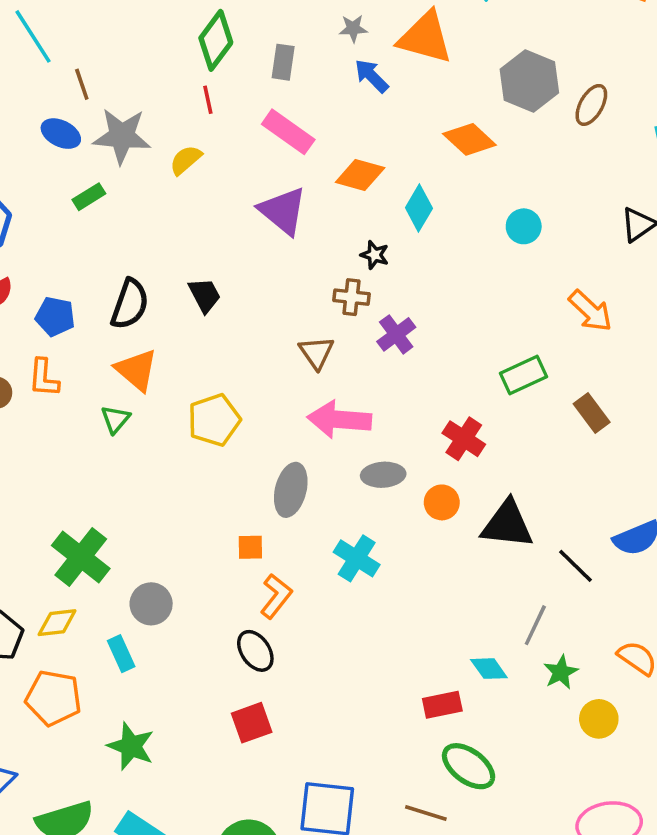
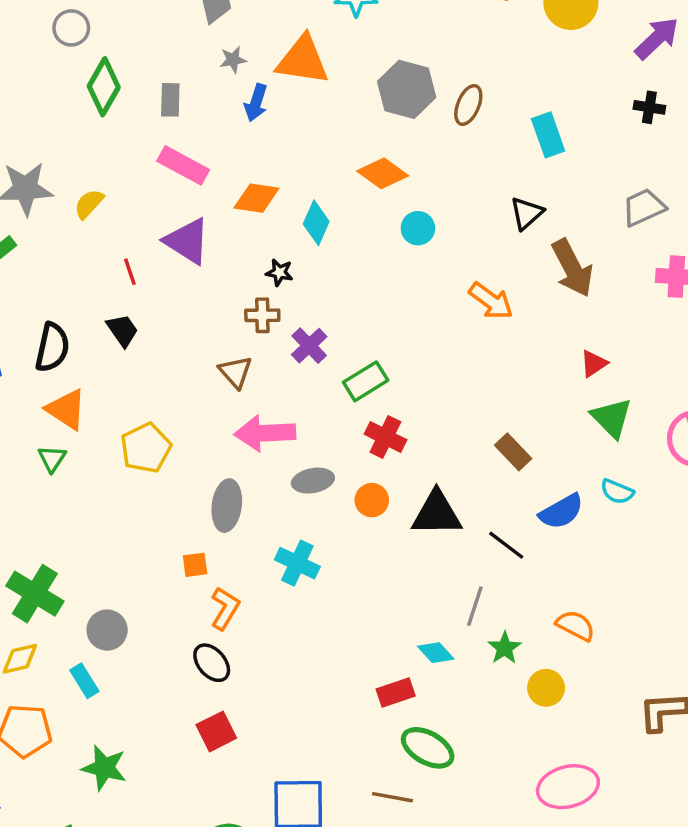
blue arrow: (372, 76) -> (256, 103), turned -111
red line: (208, 100) -> (130, 272), moved
orange diamond: (469, 139) -> (383, 173), moved
green rectangle: (524, 375) -> (366, 381), moved
brown rectangle: (592, 413) -> (513, 452), moved

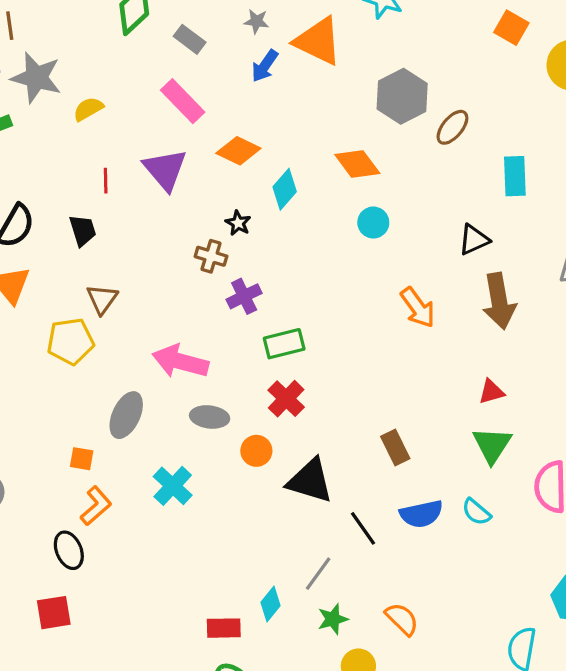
gray rectangle: (170, 100) -> (190, 39), turned -72
brown triangle: (235, 372) -> (102, 299), moved
cyan diamond: (436, 653) -> (271, 604), turned 64

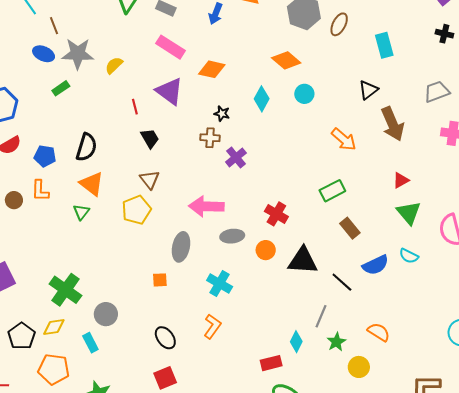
cyan diamond: (285, 189) -> (262, 99), moved
black trapezoid: (83, 230) -> (150, 138), moved
green rectangle: (284, 344) -> (332, 191), moved
orange L-shape: (96, 506) -> (212, 326), moved

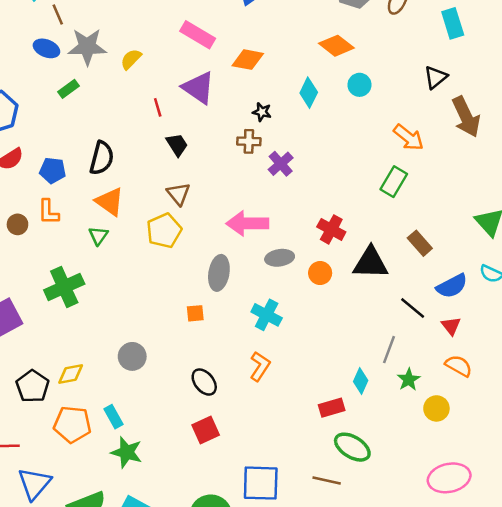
red triangle: (401, 180) -> (451, 326), moved, turned -36
green rectangle: (332, 191) -> (394, 182), moved, turned -30
black triangle: (303, 261) -> (371, 263), moved
green cross: (65, 290) -> (64, 287), moved, turned 32
cyan rectangle: (90, 343) -> (114, 417), moved

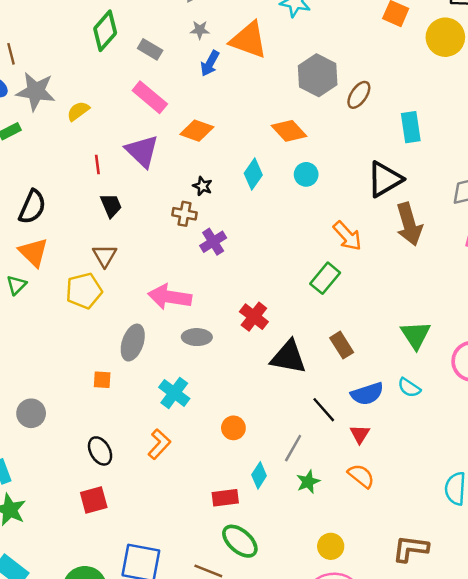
black triangle: (436, 77) -> (385, 179), size x1.5
orange circle: (320, 273) -> (233, 428), moved
yellow circle: (436, 408) -> (331, 546), moved

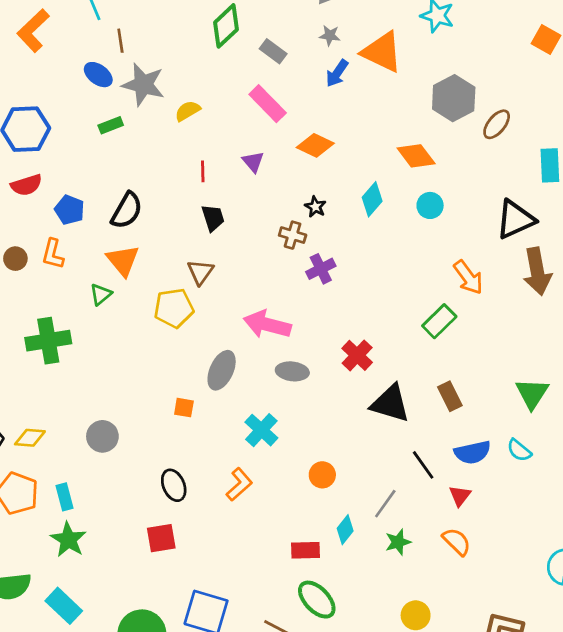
purple triangle: (142, 151) -> (253, 162), size x0.6

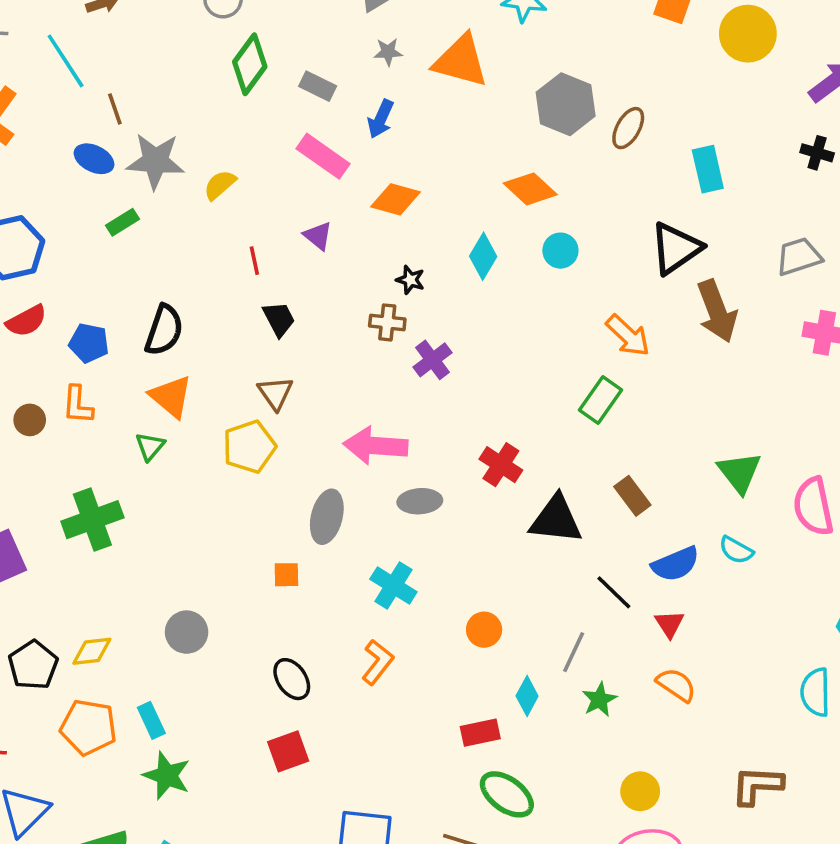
blue arrow: (337, 73) -> (381, 119), moved

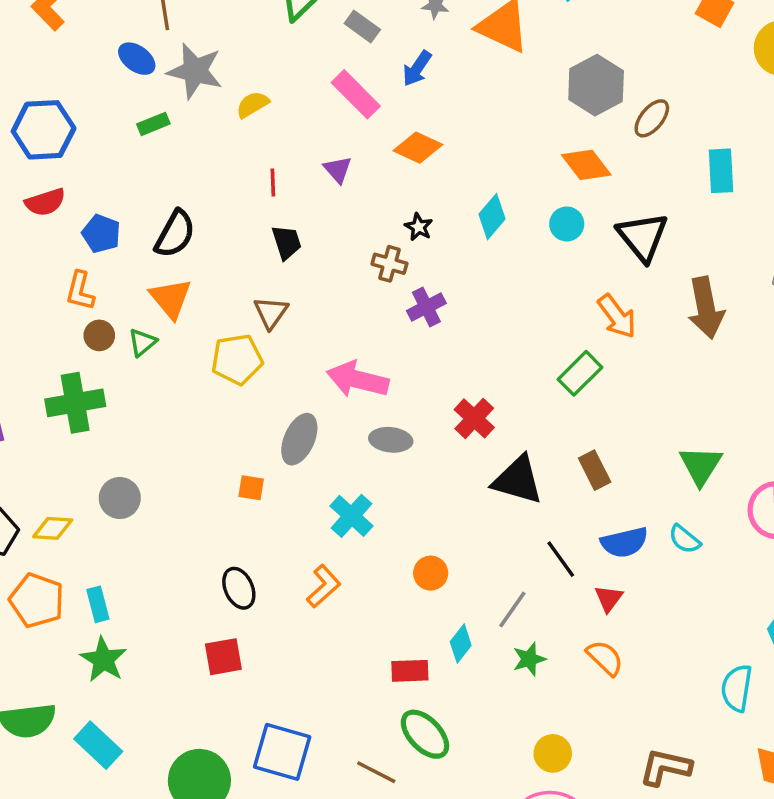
orange diamond: (530, 189) -> (586, 165), moved
black triangle: (676, 248) -> (643, 237), moved, turned -44
brown circle: (30, 420) -> (99, 335), moved
gray circle: (187, 632) -> (120, 498), moved

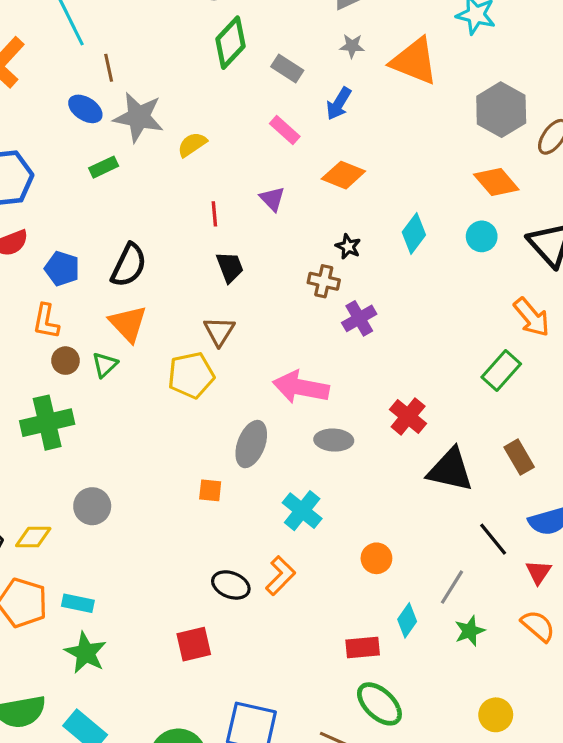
pink rectangle: (356, 94) -> (285, 130), size x0.7
black ellipse: (239, 588) -> (231, 585), moved, turned -42
cyan rectangle: (98, 604) -> (78, 603), turned -60

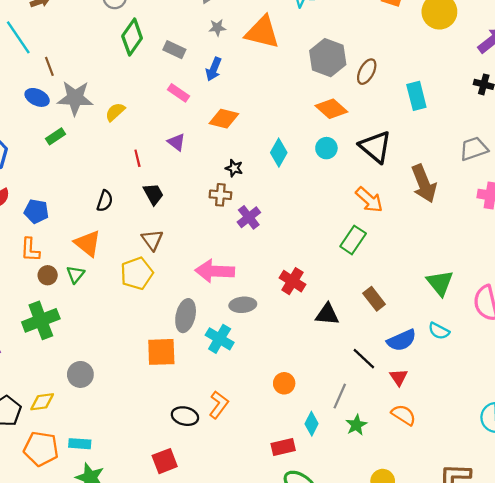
black semicircle: (129, 265) -> (105, 201), moved, size x0.7
black triangle: (450, 470) -> (327, 314), size x0.7
orange square: (210, 490) -> (161, 352), size x1.8
cyan cross: (302, 511) -> (220, 339), moved

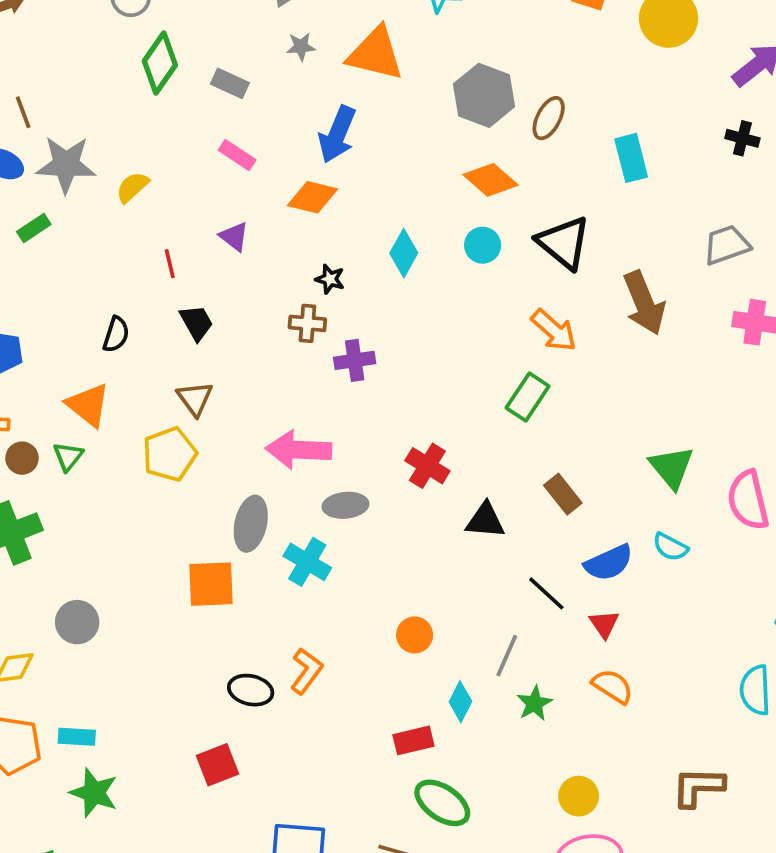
blue arrow: (214, 69) -> (337, 134), moved, size x1.4
purple cross: (249, 217) -> (355, 360), turned 30

